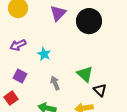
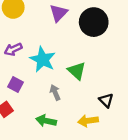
cyan star: (44, 54) -> (43, 59), size x1.6
green triangle: (85, 74) -> (77, 71), moved

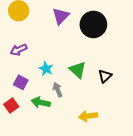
cyan star: (43, 59) -> (46, 69), moved, size x0.6
black triangle: (106, 100) -> (105, 76), moved, turned 32
green arrow: (46, 121) -> (41, 102), moved

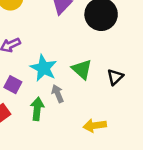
cyan star: (46, 69) -> (44, 68), size x1.5
green arrow: (41, 102) -> (37, 109), turned 84

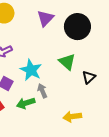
green triangle: (82, 69) -> (67, 62), moved
green arrow: (37, 109) -> (26, 103), turned -114

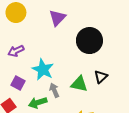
black circle: (77, 27) -> (89, 41), moved
green triangle: (67, 62) -> (79, 84), moved, turned -30

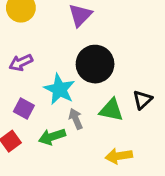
black circle: (89, 41) -> (95, 64), moved

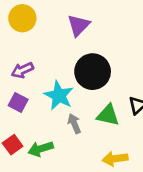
purple square: (24, 109) -> (18, 102), moved
green arrow: (52, 137) -> (41, 149), moved

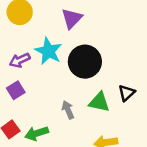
cyan star: (59, 95) -> (48, 51), moved
purple square: (18, 102) -> (16, 90), turned 30

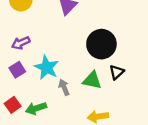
cyan star: (48, 51) -> (47, 67), moved
black circle: (85, 62) -> (101, 44), moved

